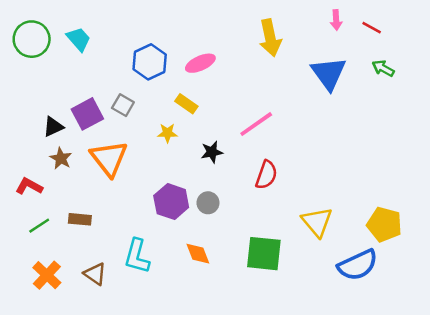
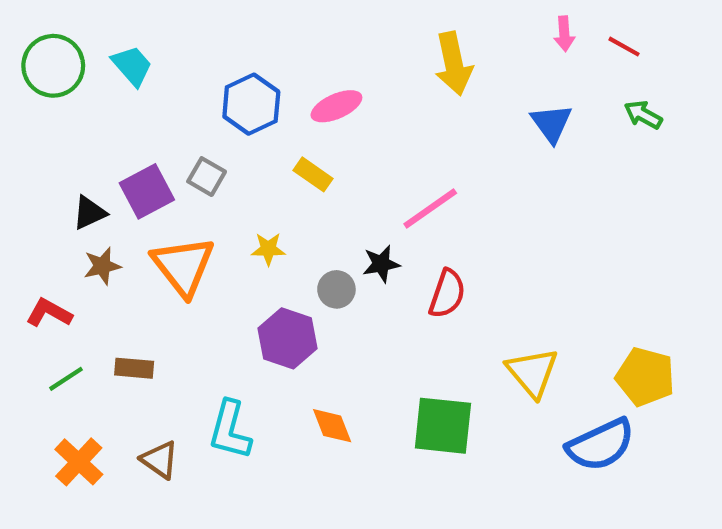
blue triangle: (329, 73) -> (552, 123), size x0.7
yellow star: (167, 133) -> (268, 249), moved
black star: (212, 152) -> (381, 264), moved
brown star: (61, 158) -> (102, 266), turned 30
gray circle: (208, 203) -> (336, 289), moved

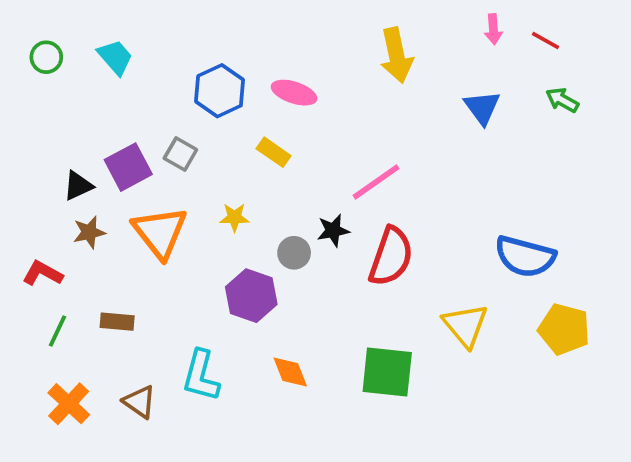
green circle: (53, 66) -> (46, 57), size x0.6
pink ellipse: (336, 106) -> (294, 93), turned 42
red semicircle: (447, 294) -> (391, 256), size x1.4
green line: (66, 379) -> (57, 331), turned -32
blue semicircle: (601, 445) -> (525, 256), moved, turned 40

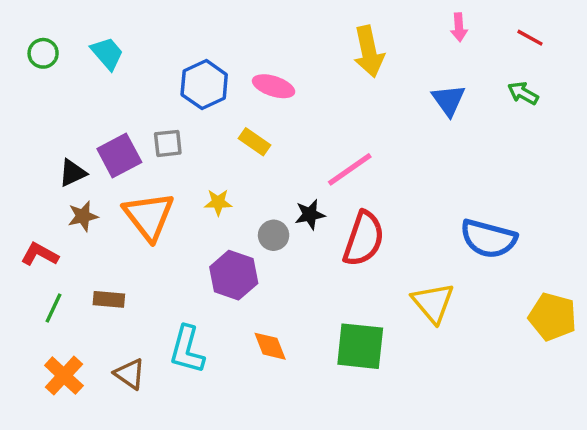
red line: (545, 40) -> (530, 38), moved
gray square: (180, 154) -> (168, 143), turned -36
yellow pentagon: (564, 329) -> (553, 317), moved

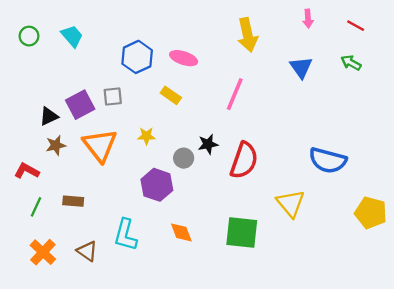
pink line: (350, 169) -> (235, 94), moved, turned -32

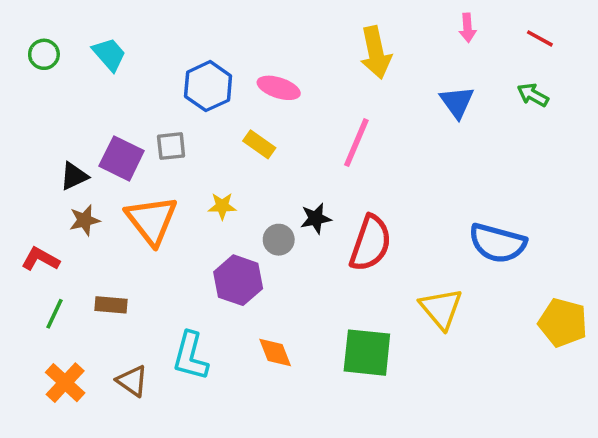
purple square: (80, 105) -> (122, 158), turned -36

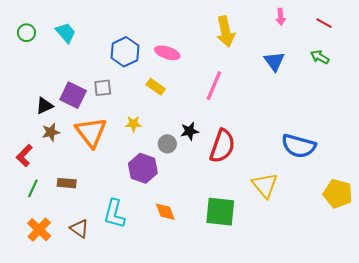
red L-shape: (40, 259) -> (24, 156), turned -75

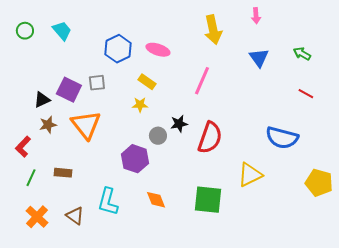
pink arrow: (281, 17) -> (256, 16), moved
red line: (324, 23) -> (306, 94), moved
yellow star: (133, 124) -> (140, 105), moved
yellow triangle: (265, 185) -> (250, 175), turned 44

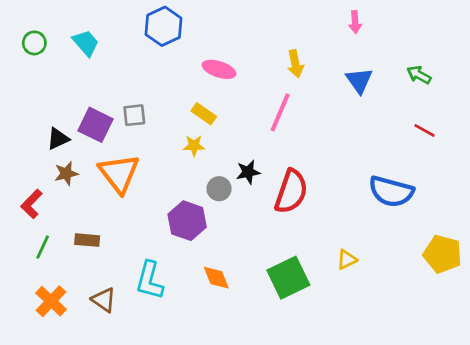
yellow arrow: (213, 30) -> (295, 64), moved, size x0.7
blue hexagon: (118, 49) -> (163, 26), moved
yellow triangle: (250, 175) -> (347, 260), moved, size x0.6
green square: (208, 200) -> (288, 278), turned -32

